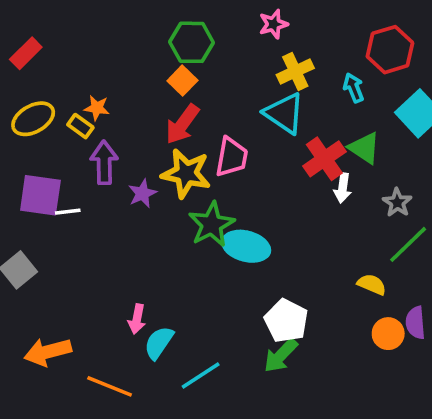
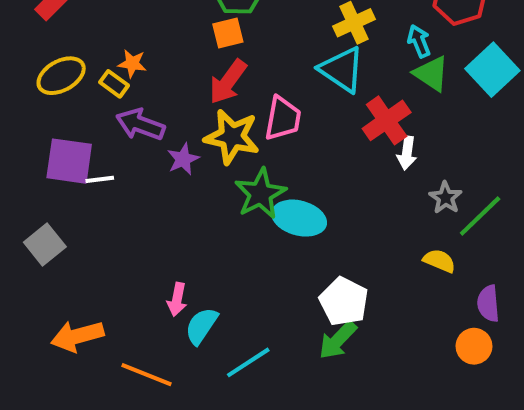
orange square: (182, 81) -> (228, 33), turned 32
green triangle: (364, 148) -> (431, 74), moved
purple arrow: (104, 162) -> (140, 124), turned -69
gray star: (397, 203) -> (446, 198), moved
orange circle: (388, 334) -> (474, 346), moved

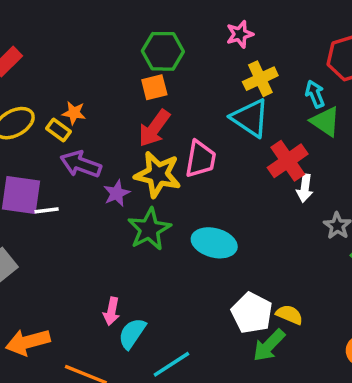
green star: (260, 194) -> (149, 229), moved
yellow semicircle: (439, 261) -> (289, 315), moved
green arrow: (338, 340) -> (269, 345), moved

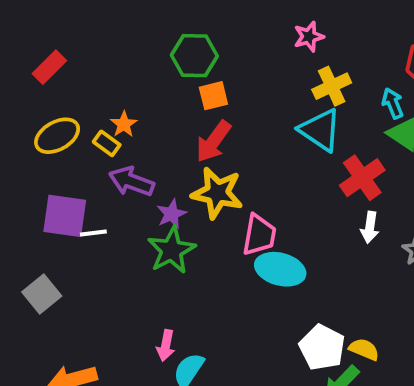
green hexagon: (163, 51) -> (194, 56), moved
orange star: (74, 113) -> (124, 124), turned 30
pink trapezoid: (200, 159) -> (259, 235), moved
white arrow: (305, 188) -> (370, 227), moved
green star: (149, 229) -> (171, 250), moved

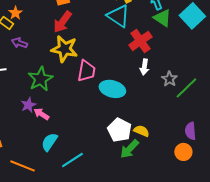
purple arrow: (131, 182) -> (19, 43), size x0.7
purple star: (171, 214) -> (28, 105), moved
cyan ellipse: (280, 269) -> (112, 89), moved
pink arrow: (166, 346) -> (41, 114), moved, turned 112

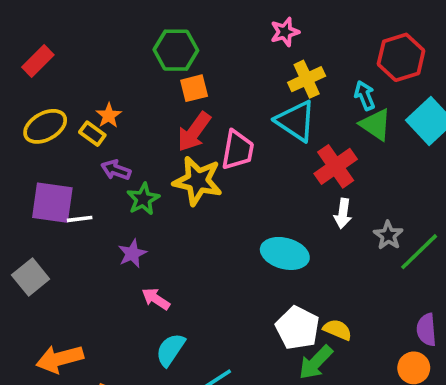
pink trapezoid: (86, 71) -> (238, 150), moved
green star: (40, 79) -> (143, 199), moved, size x0.7
purple star: (28, 105) -> (132, 253), moved

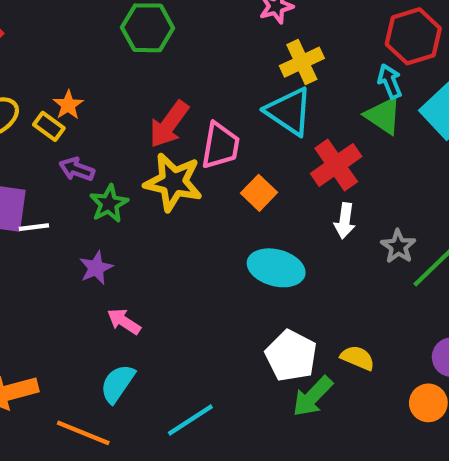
orange square: (194, 88) -> (259, 193), moved, turned -32
cyan arrow: (365, 95) -> (390, 81), moved
yellow semicircle: (337, 330) -> (358, 358), moved
cyan semicircle: (170, 350) -> (117, 384), moved

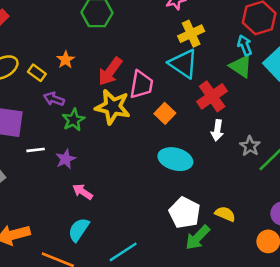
orange star: (68, 105) -> (66, 60), moved
white line: (34, 227) -> (36, 150), moved

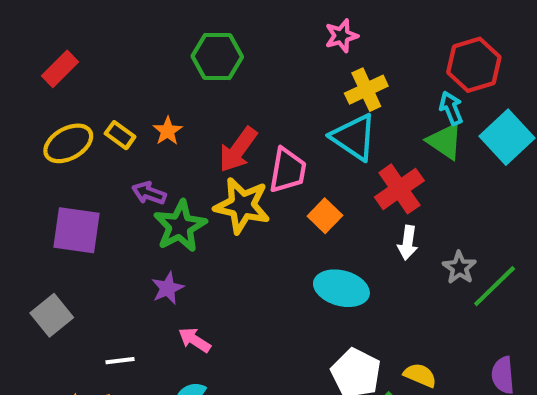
yellow rectangle: (37, 73) -> (120, 135), moved
green star: (73, 120) -> (180, 226), size x1.4
white line: (36, 150) -> (120, 361), moved

